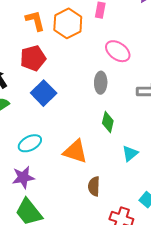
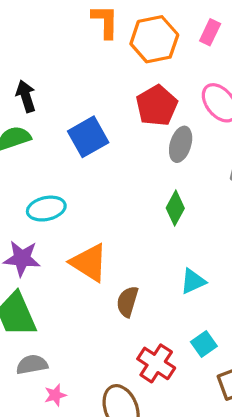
red pentagon: (33, 58) -> (157, 106), moved, turned -30
orange triangle: (75, 151) -> (89, 263), moved
cyan triangle: (130, 153) -> (193, 281), moved

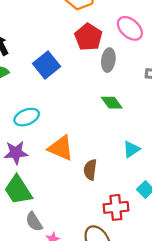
green diamond: (175, 208) -> (112, 103), turned -55
red cross: (156, 363) -> (116, 207), turned -30
gray semicircle: (32, 365) -> (34, 222), turned -102

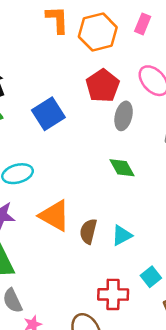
cyan triangle: (131, 149) -> (122, 235), moved
brown semicircle: (90, 170) -> (88, 231), moved

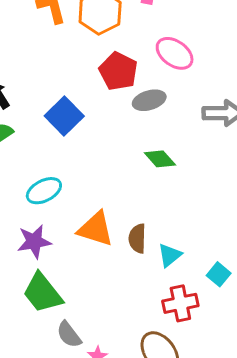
gray ellipse: (124, 116) -> (149, 100), turned 72
cyan triangle: (122, 235) -> (170, 255), moved

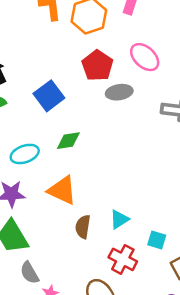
green diamond: (160, 159) -> (68, 141), moved, turned -65
brown semicircle: (137, 238) -> (83, 227), moved
cyan square: (219, 274) -> (157, 240), turned -30
red cross: (180, 303) -> (123, 259), turned 32

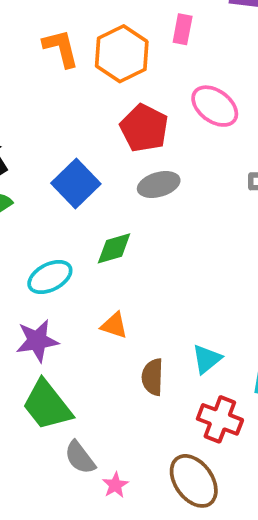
gray ellipse: (119, 92) -> (159, 185), moved
orange triangle: (62, 190) -> (114, 325), size x0.6

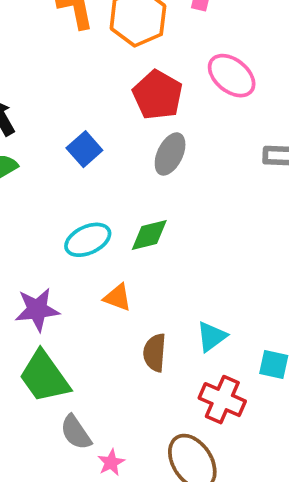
blue square: (76, 184) -> (84, 149), size x0.7
gray ellipse: (159, 185) -> (170, 154), turned -51
green diamond: (114, 248) -> (149, 235), moved
cyan ellipse: (50, 277) -> (88, 240), moved

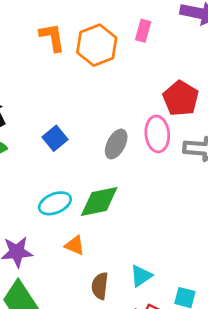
pink ellipse: (232, 76) -> (157, 134), moved, turned 44
red pentagon: (158, 95) -> (181, 98), moved
green diamond: (149, 235) -> (99, 201), size x1.4

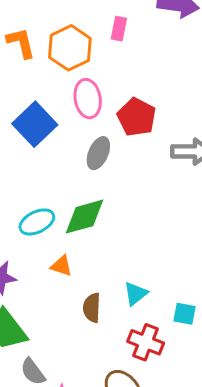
red pentagon: (181, 98) -> (136, 117), moved
pink ellipse: (157, 134) -> (88, 99), moved
blue square: (55, 138) -> (35, 124), moved, size x1.6

